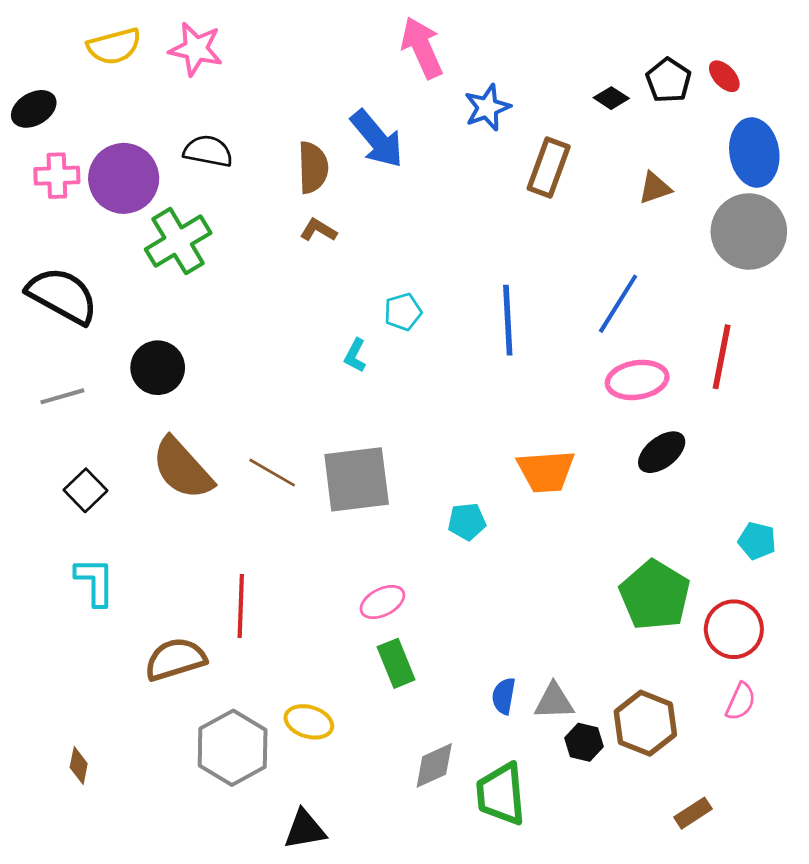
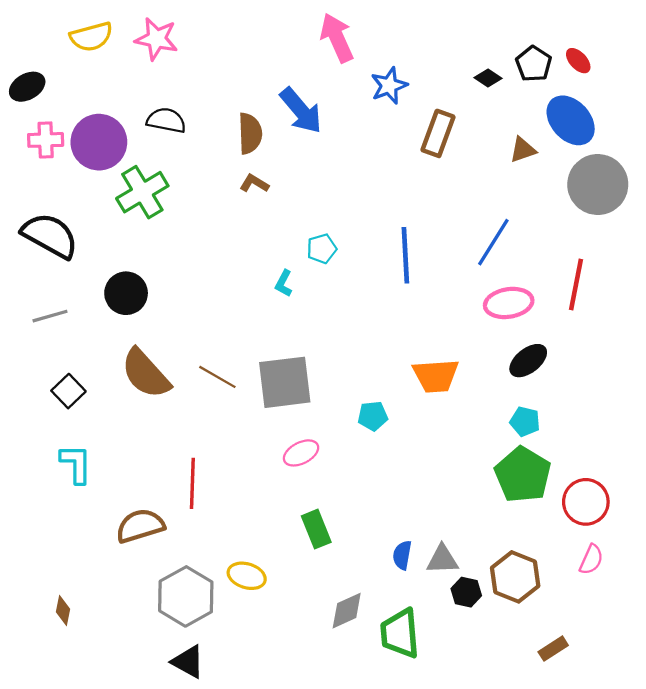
blue ellipse: (754, 152) -> (571, 120), moved, turned -33
cyan pentagon: (757, 541) -> (525, 421), moved
pink ellipse: (382, 602) -> (301, 453), moved
black triangle: (305, 829) -> (188, 662), moved, turned 39

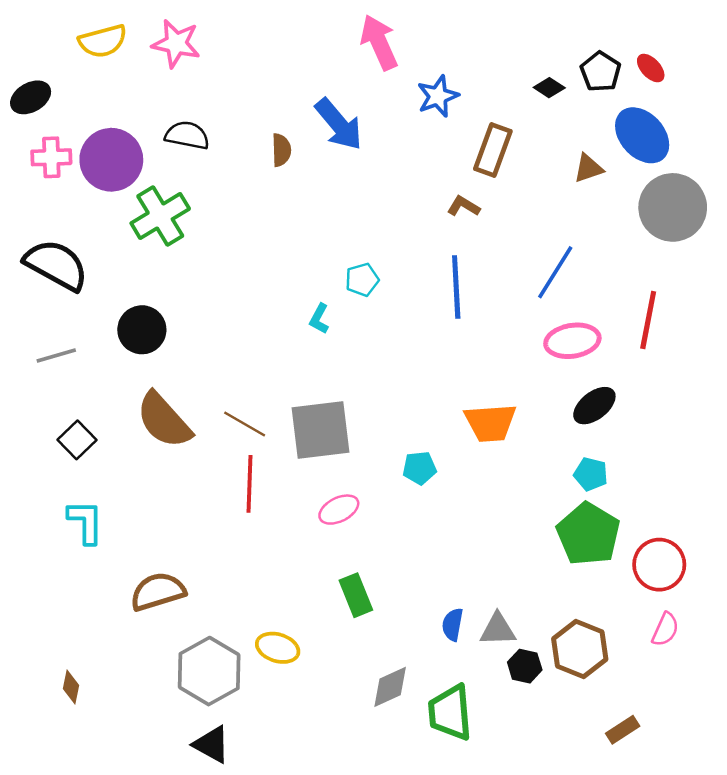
brown semicircle: (250, 133) -> (281, 150), size x0.7
brown L-shape: (254, 183) -> (464, 206), moved
red line: (192, 483) -> (250, 484), moved

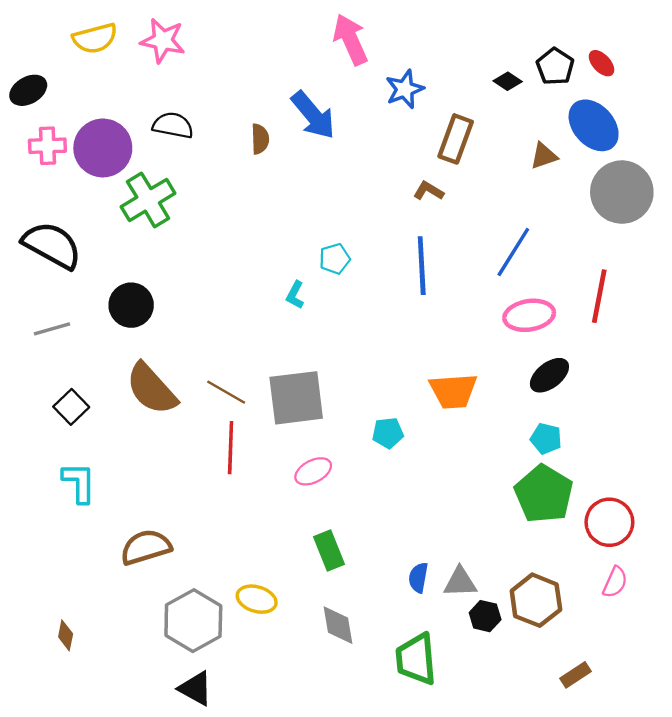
gray diamond: (390, 687) -> (338, 625), moved, turned -75

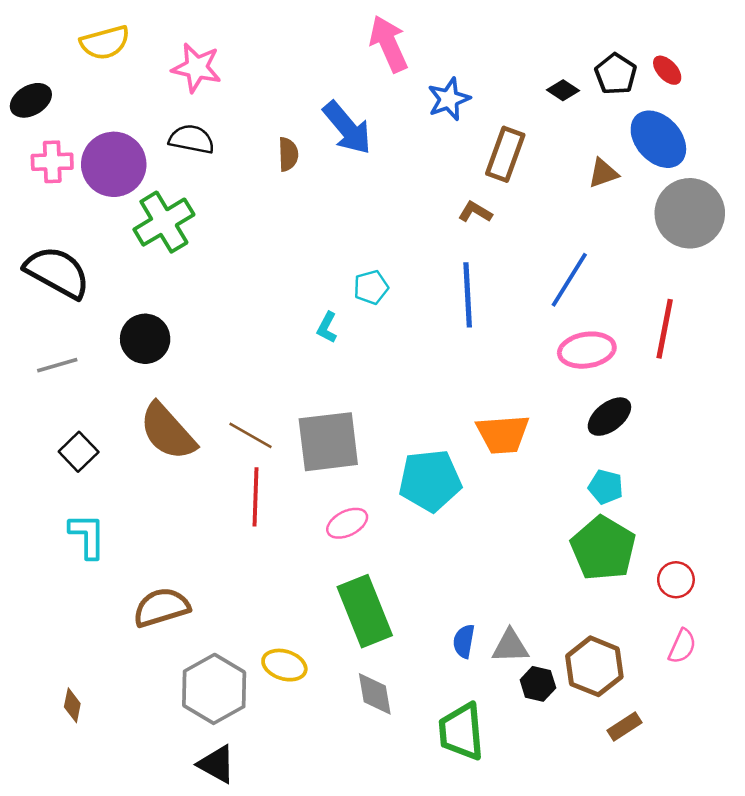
pink star: (163, 41) -> (197, 68), moved
cyan pentagon: (388, 433) -> (430, 481), size x1.8
red circle: (609, 522) -> (676, 580), size x0.7
green rectangle: (329, 550) -> (365, 611), size x1.6
brown rectangle: (575, 675) -> (625, 727), moved

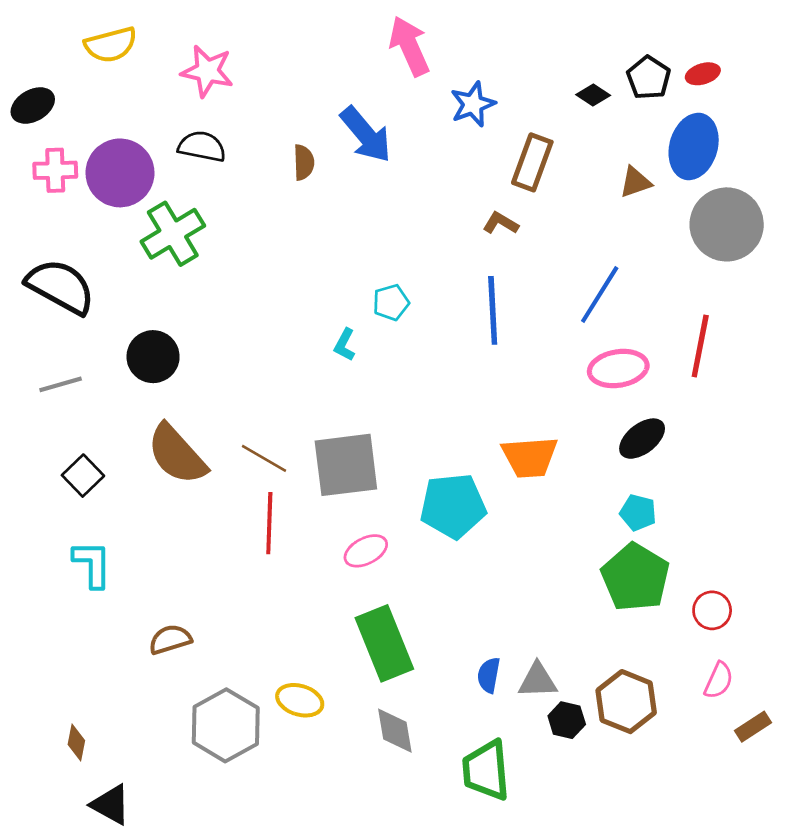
red ellipse: (667, 70) -> (703, 74), turned -64
blue ellipse: (658, 139) -> (694, 146), turned 58
brown semicircle: (161, 607) -> (170, 639), size x0.7
brown rectangle: (625, 727) -> (753, 727), moved
black triangle: (217, 764) -> (111, 805), moved

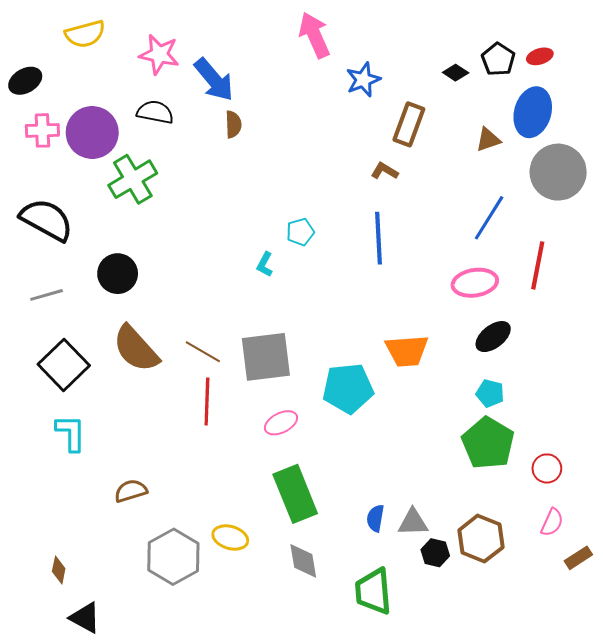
blue arrow: (366, 135) -> (214, 80), moved
blue line: (600, 295) -> (489, 218), moved
black square: (83, 476) -> (64, 365), size x1.6

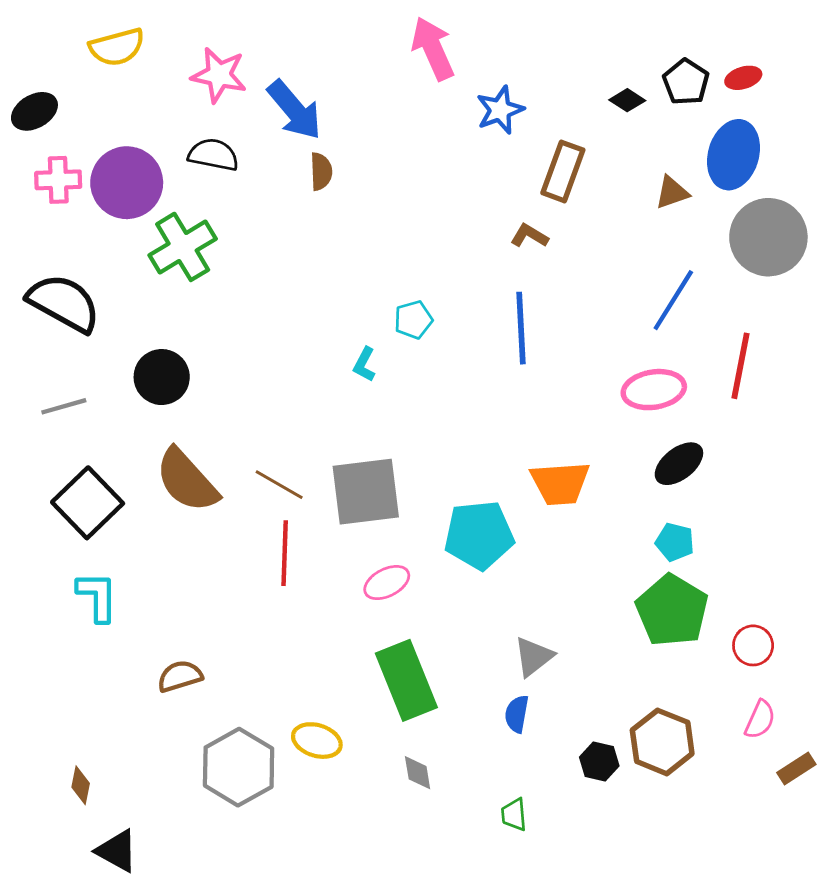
gray triangle: (413, 522) -> (534, 657), moved, turned -36
gray diamond: (303, 561) -> (418, 773), size x0.7
green trapezoid: (373, 591) -> (514, 815), size x0.5

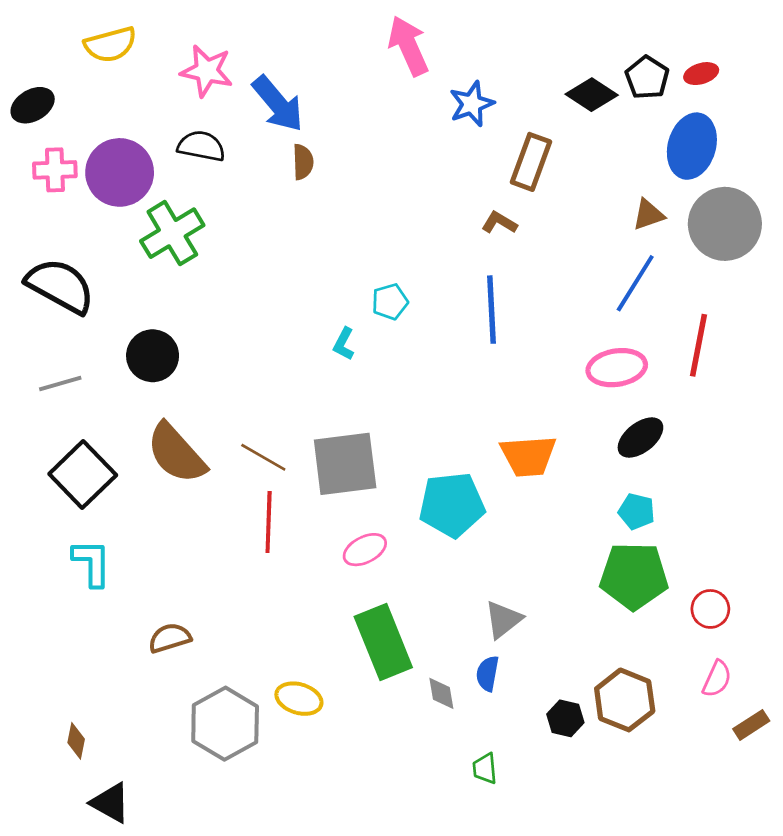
black diamond: (627, 100) -> (592, 95), size x1.5
brown triangle: (672, 192) -> (648, 215), moved
green pentagon: (672, 610) -> (634, 576), turned -30
gray diamond: (418, 773) -> (441, 693), moved

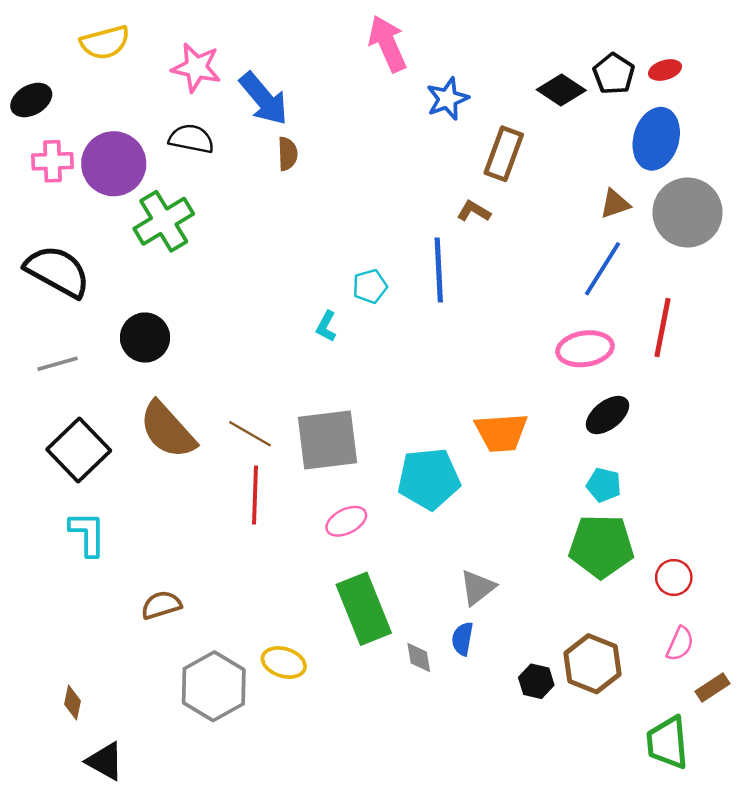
blue line: (491, 310) -> (439, 270), moved
green trapezoid: (485, 769) -> (668, 742), moved, size x1.8

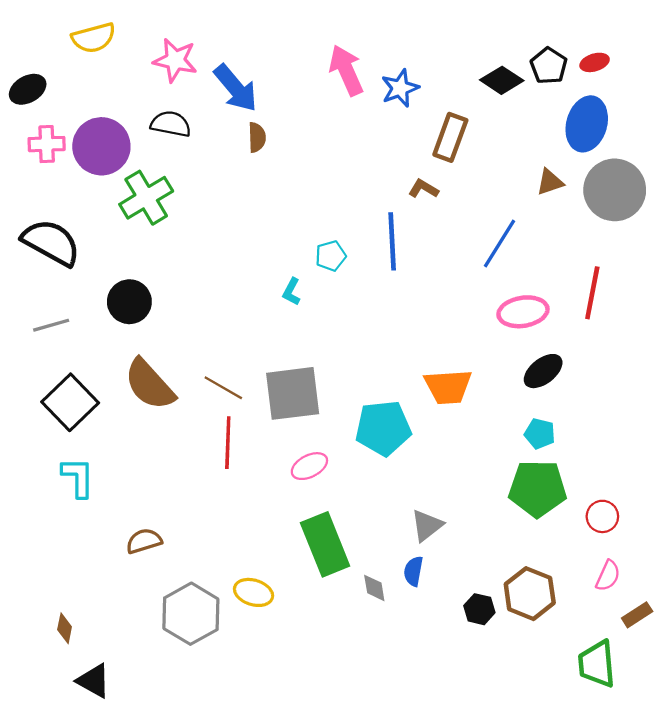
pink arrow: (388, 44) -> (346, 70), moved
blue line: (602, 269) -> (500, 244), moved

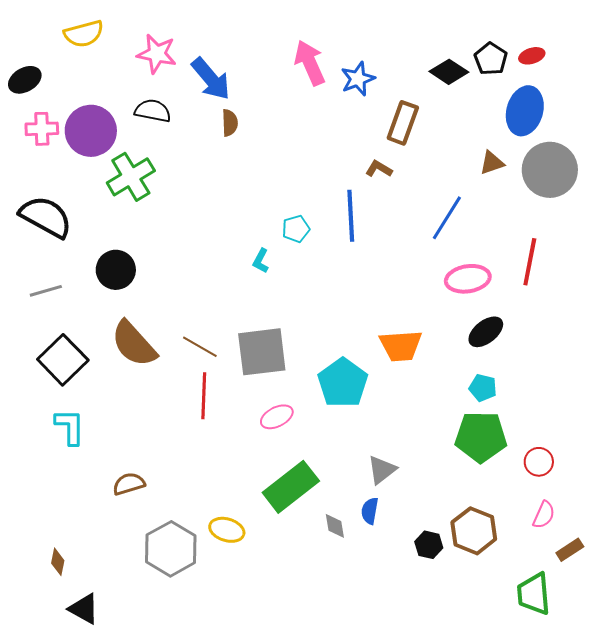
cyan pentagon: (383, 428) -> (343, 383), turned -30
green rectangle: (325, 544) -> (291, 487), turned 74

